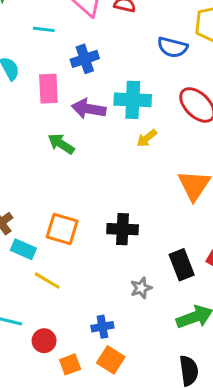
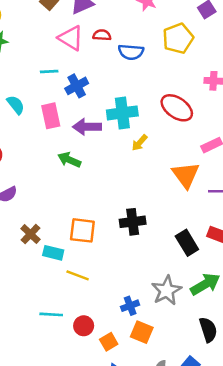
cyan line: (44, 29) -> (49, 72), moved
blue semicircle: (172, 47) -> (131, 52), moved
gray star: (141, 288) -> (167, 290), moved, size x1.6

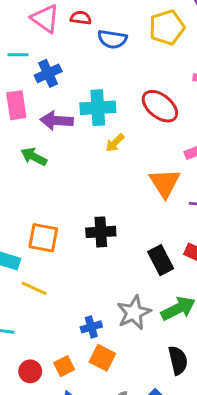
red circle: (84, 326) -> (30, 371), moved

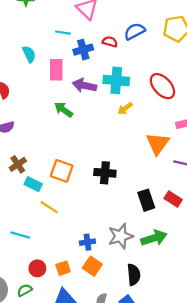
red semicircle: (81, 18) -> (110, 42), moved
blue semicircle: (112, 39) -> (135, 31), turned 135
black semicircle: (178, 360) -> (134, 275), moved

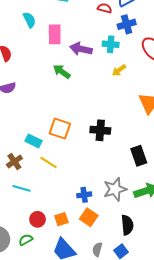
blue cross: (83, 50) -> (127, 24), moved
cyan cross: (116, 80) -> (111, 44), size x0.7
brown cross: (18, 164) -> (14, 161), moved

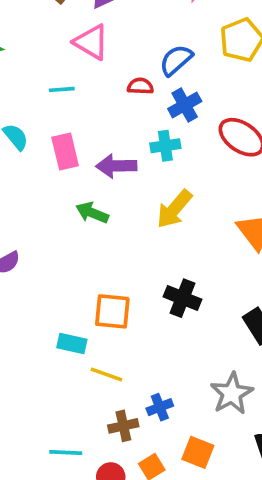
yellow arrow: (119, 70) -> (174, 209), moved, size x1.6
black cross: (100, 130) -> (182, 298), turned 30
brown cross: (14, 161) -> (123, 426), moved, turned 35
cyan line: (22, 188) -> (66, 453), moved
blue cross: (84, 195) -> (160, 407), moved

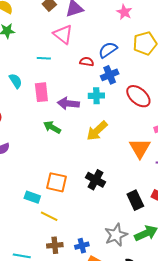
blue cross: (160, 407) -> (82, 246), moved

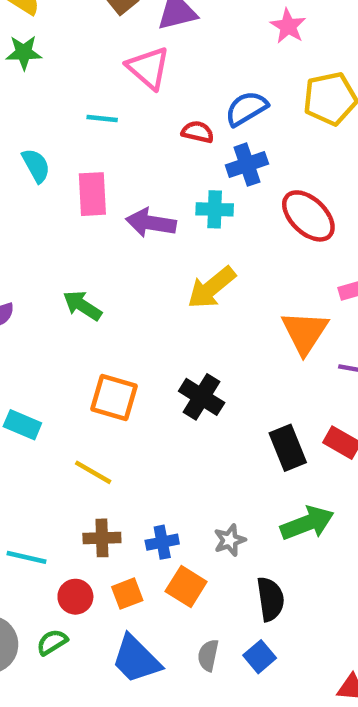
green arrow: (52, 127) -> (82, 306), moved
cyan rectangle: (32, 197) -> (22, 425), moved
gray star: (116, 235) -> (230, 540), moved, size x0.6

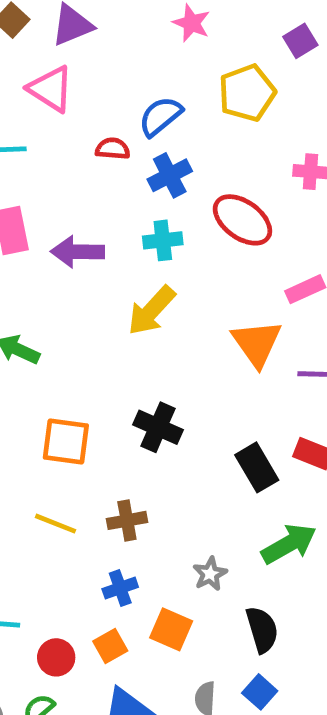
cyan cross: (215, 209) -> (163, 240), moved
brown cross: (102, 538) -> (127, 520), moved
blue cross: (162, 542) -> (120, 588), moved

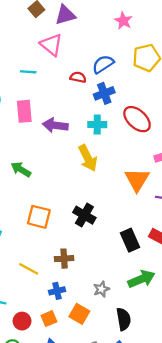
yellow arrow: (151, 311) -> (88, 158), turned -76
yellow line: (55, 524) -> (29, 269), moved

